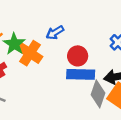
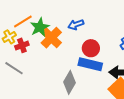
gray diamond: (98, 94) -> (69, 82), moved

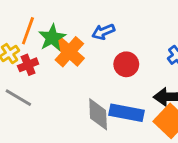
orange line: (23, 21) -> (28, 31), turned -36
blue rectangle: (90, 64) -> (127, 113), moved
gray diamond: (69, 82) -> (98, 114), turned -30

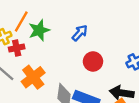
blue arrow: (103, 32) -> (80, 33), turned 144
orange cross: (69, 52) -> (33, 77), moved

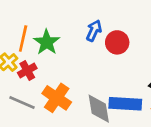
red circle: (93, 61) -> (117, 42), moved

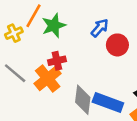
red cross: (27, 71) -> (57, 61), moved

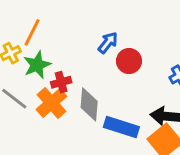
green star: (54, 25) -> (37, 65), moved
gray diamond: (83, 100) -> (89, 104), moved

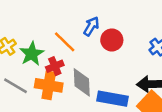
orange line: (32, 32) -> (65, 42), moved, turned -65
orange cross: (51, 103) -> (49, 85), turned -32

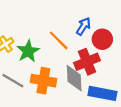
red cross: (55, 66) -> (87, 62), moved, size x1.5

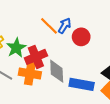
orange line: (59, 40) -> (49, 26), moved
red cross: (87, 62) -> (36, 57), moved

